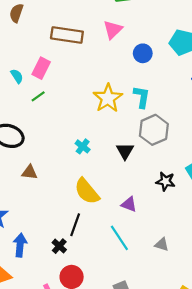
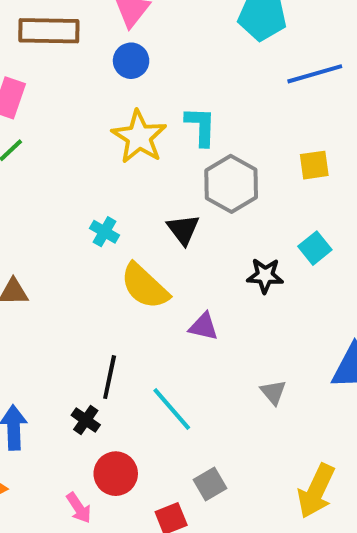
blue circle: (143, 53) -> (131, 61), moved
yellow semicircle: (87, 191) -> (145, 286), moved
cyan line: (119, 238) -> (172, 409), moved
gray triangle: (162, 244) -> (273, 392), turned 40

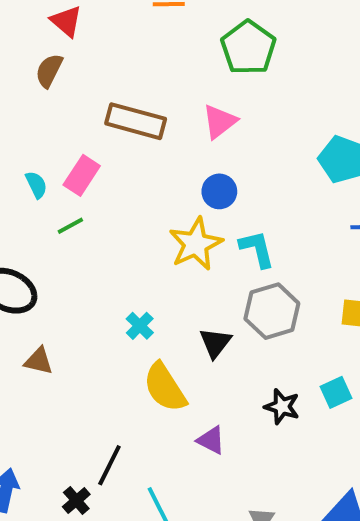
blue circle: (131, 61) -> (219, 191), moved
cyan L-shape: (201, 126) -> (257, 249), turned -30

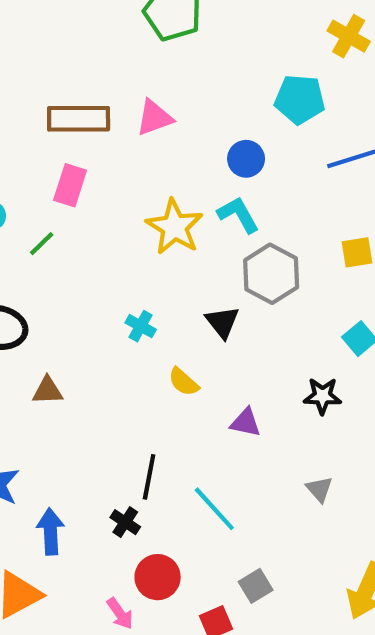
pink triangle: (220, 121) -> (154, 118), moved, turned 33
pink rectangle: (82, 175) -> (70, 185), moved
blue circle: (219, 191) -> (246, 159), moved
yellow semicircle: (165, 387) -> (184, 382), size x0.6
black star: (282, 407) -> (322, 396), moved

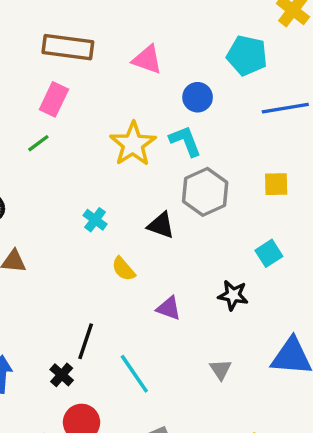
pink triangle: (154, 118) -> (147, 60), moved, turned 32
green line: (42, 244) -> (38, 143), moved
black triangle: (222, 322) -> (161, 225), turned -40

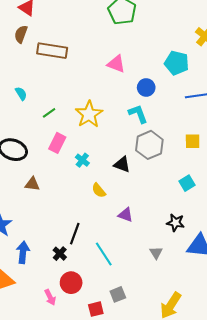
brown rectangle: (68, 47) -> (52, 51), moved
pink rectangle: (54, 99) -> (57, 143), moved
yellow star: (133, 144) -> (89, 114), moved
black star: (233, 295) -> (175, 223), moved

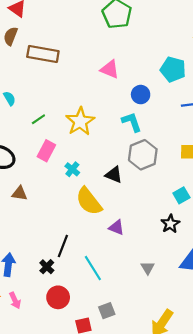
yellow semicircle: (99, 190) -> (89, 201), size x1.8
black star: (175, 223) -> (170, 224), moved, turned 30
pink arrow: (50, 297) -> (15, 300), moved

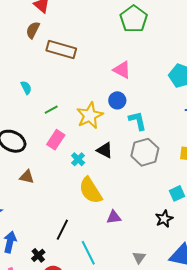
blue circle: (141, 95) -> (117, 100), moved
black triangle: (114, 175) -> (105, 150), moved
purple triangle: (116, 227) -> (114, 217), turned -35
black cross: (47, 267) -> (38, 255), moved

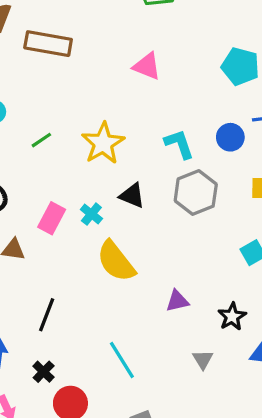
blue circle: (117, 100) -> (230, 137), moved
pink rectangle: (56, 140) -> (52, 218), moved
purple triangle: (114, 217) -> (177, 301), moved
black star: (164, 219) -> (232, 317), moved
black line: (62, 230) -> (47, 315), moved

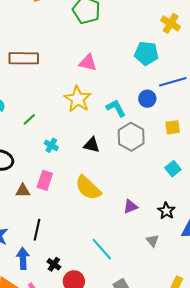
yellow star: (103, 143) -> (78, 99), moved
cyan cross: (91, 214) -> (51, 145), moved
pink rectangle: (52, 218) -> (45, 180), moved
black line: (47, 315) -> (37, 230), moved

